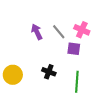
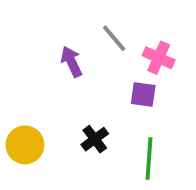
gray line: (59, 32) -> (114, 38), moved
black cross: (49, 72) -> (95, 139), turned 32

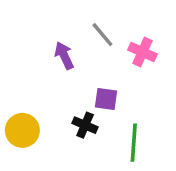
purple square: (143, 95) -> (106, 99), moved
black cross: (95, 139) -> (85, 125), turned -30

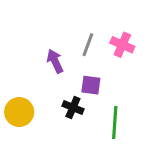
gray line: (102, 35) -> (88, 45), moved, turned 60
purple arrow: (64, 55) -> (55, 61), moved

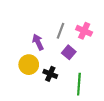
purple square: (91, 85) -> (69, 52), moved, turned 32
yellow circle: (19, 112) -> (29, 65), moved

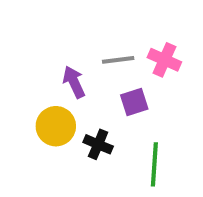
gray line: (61, 31) -> (118, 60), turned 63
purple square: (69, 52) -> (134, 102), turned 32

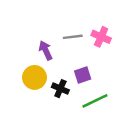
purple square: (134, 102) -> (83, 75), moved
green line: (154, 164) -> (95, 101), turned 60

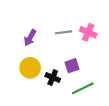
purple arrow: (46, 50) -> (30, 38), moved, turned -126

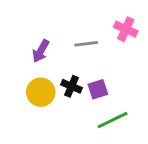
pink cross: (88, 32) -> (126, 29), moved
black cross: (53, 78) -> (72, 86), moved

